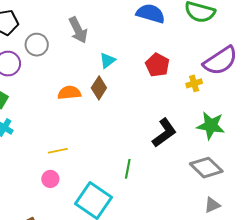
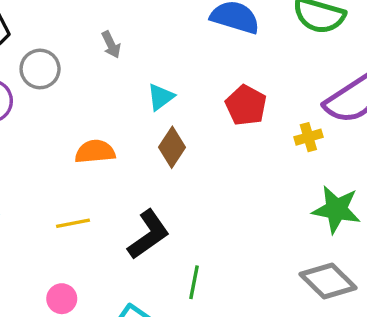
gray arrow: (78, 30) -> (111, 45), size x0.6
brown diamond: (99, 88) -> (172, 147), moved
black L-shape: (164, 133) -> (148, 235), moved
yellow line: (58, 151) -> (73, 223), moved

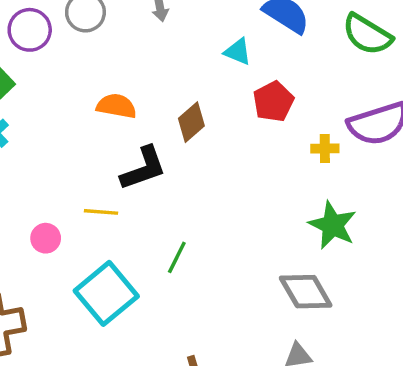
cyan triangle: (161, 97) -> (238, 52), moved, turned 44
yellow line: (73, 223) -> (101, 212), moved
black L-shape: (148, 235) -> (143, 168), moved

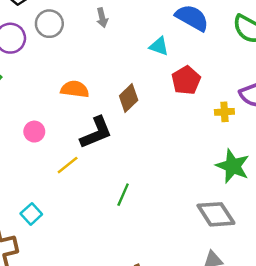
yellow line: (101, 212) -> (68, 165), turned -40
pink circle: (46, 238) -> (34, 132), moved
cyan square: (106, 293) -> (31, 214), moved, size x0.5

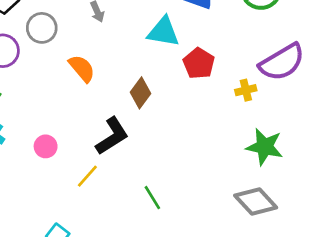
cyan triangle: (159, 46) -> (163, 32), size x1.5
orange semicircle: (75, 89) -> (82, 68), moved, turned 52
green line: (123, 195) -> (152, 198), turned -45

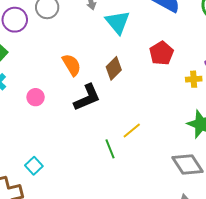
cyan triangle: (163, 32) -> (118, 22), moved, turned 32
orange semicircle: (82, 68) -> (72, 65), moved
yellow line: (87, 176) -> (132, 131), moved

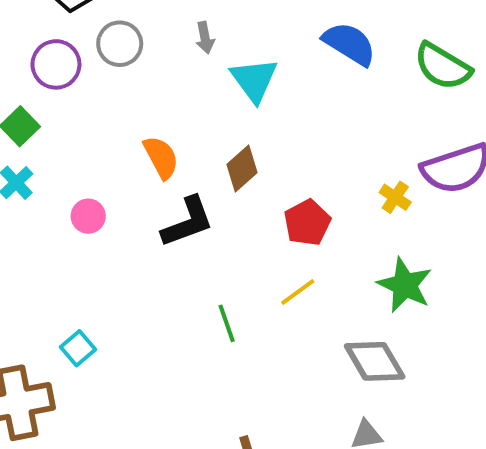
red pentagon: (161, 53) -> (307, 223), moved
yellow cross: (194, 79) -> (395, 197), turned 35
yellow line: (132, 131) -> (298, 292), moved

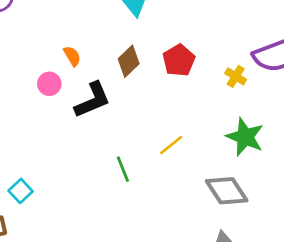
orange semicircle: (161, 157) -> (72, 56), size x0.7
pink circle: (88, 216) -> (49, 84), moved
red pentagon: (307, 223) -> (179, 60), moved

